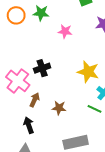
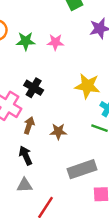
green star: (41, 13) -> (26, 41), moved
black cross: (42, 68) -> (34, 88), turned -35

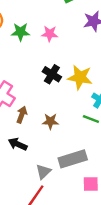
black cross: (34, 88) -> (52, 74), moved
black arrow: (26, 156) -> (18, 144), turned -42
gray triangle: (24, 185) -> (43, 172), moved, turned -42

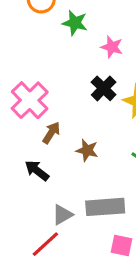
pink star: (50, 34) -> (112, 47), moved

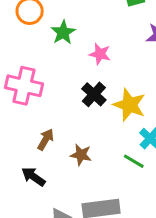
green star: (75, 23) -> (63, 32), turned 30
pink cross: (30, 100) -> (24, 86), moved, turned -30

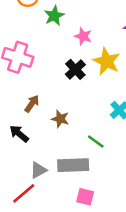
yellow star: (129, 105) -> (107, 61), moved
green line: (134, 161) -> (96, 142), moved

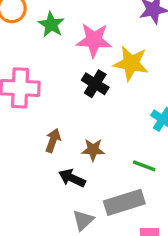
pink star: (83, 36) -> (94, 40), size x1.5
black arrow: (19, 134) -> (72, 178), moved

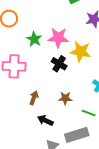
green star: (51, 24) -> (34, 39), moved
brown star: (93, 150) -> (65, 98), moved

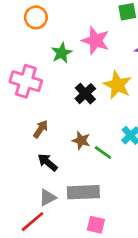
pink star: (58, 38) -> (96, 41), moved
green line: (89, 113) -> (103, 152), moved

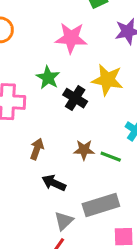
green star: (62, 53) -> (48, 78), moved

